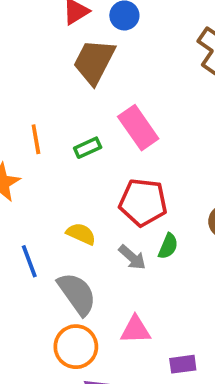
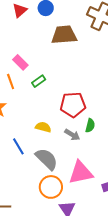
brown trapezoid: (94, 62) -> (64, 35), moved, turned 68
pink rectangle: (138, 128) -> (20, 62), moved, size x0.7
pink triangle: (135, 330) -> (81, 173), size x1.5

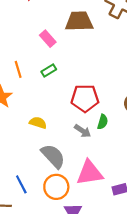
pink rectangle: (20, 62) -> (48, 39), moved
yellow semicircle: (43, 127) -> (38, 123), moved
blue line: (18, 146) -> (21, 184), moved

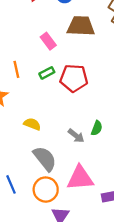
red pentagon: (85, 98) -> (74, 78), moved

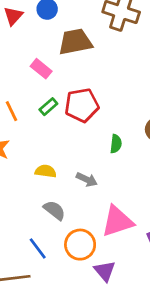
green semicircle: (97, 128) -> (116, 144), moved
gray arrow: (76, 136) -> (87, 180), moved
gray semicircle: (45, 159) -> (54, 210), moved, size x0.7

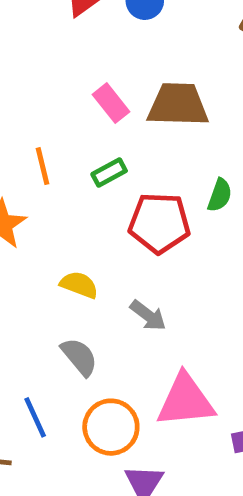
brown trapezoid: (75, 42) -> (178, 105), moved
red pentagon: (82, 105) -> (159, 223), moved
green semicircle: (116, 144) -> (220, 195), moved

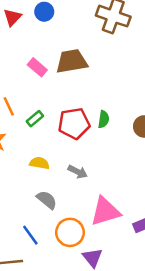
green rectangle: (109, 172) -> (35, 119), moved
green semicircle: (220, 195) -> (104, 119), moved

